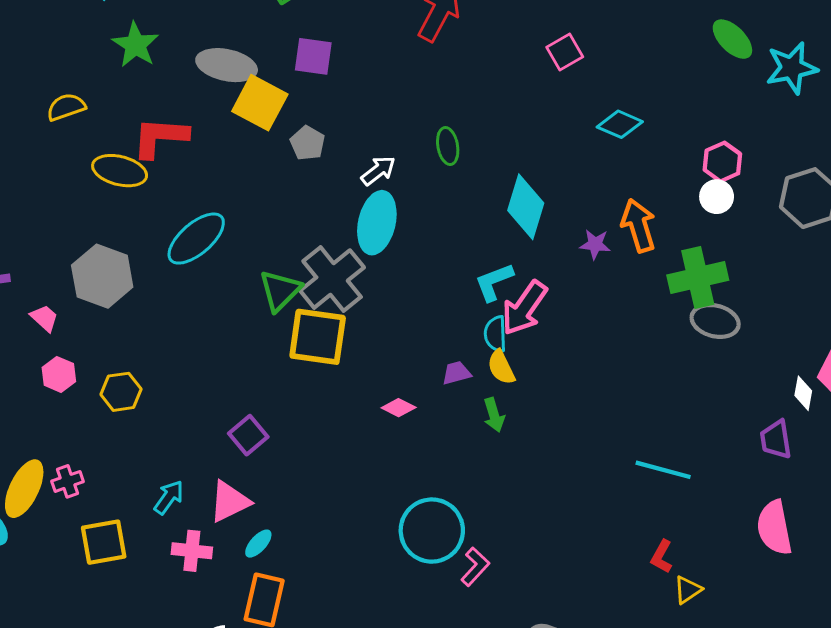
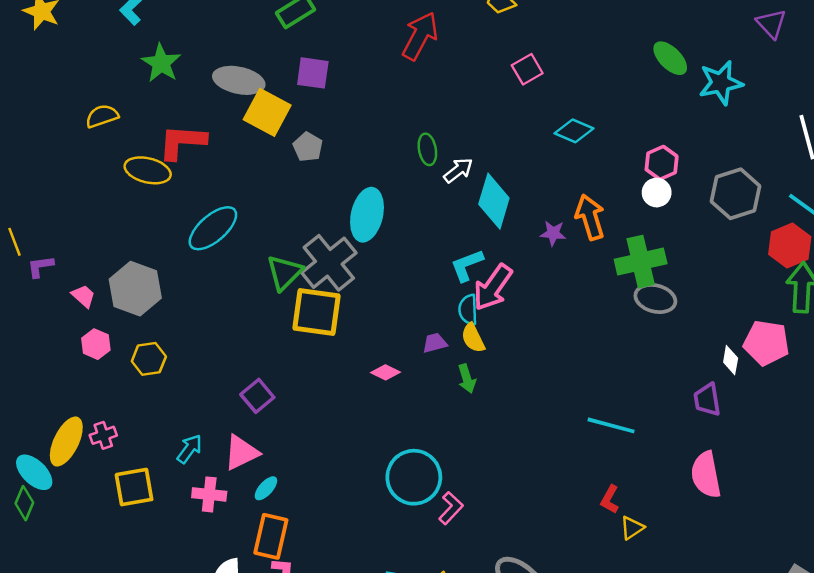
white arrow: (378, 171) -> (458, 170), moved
gray hexagon: (102, 276) -> (135, 289), moved

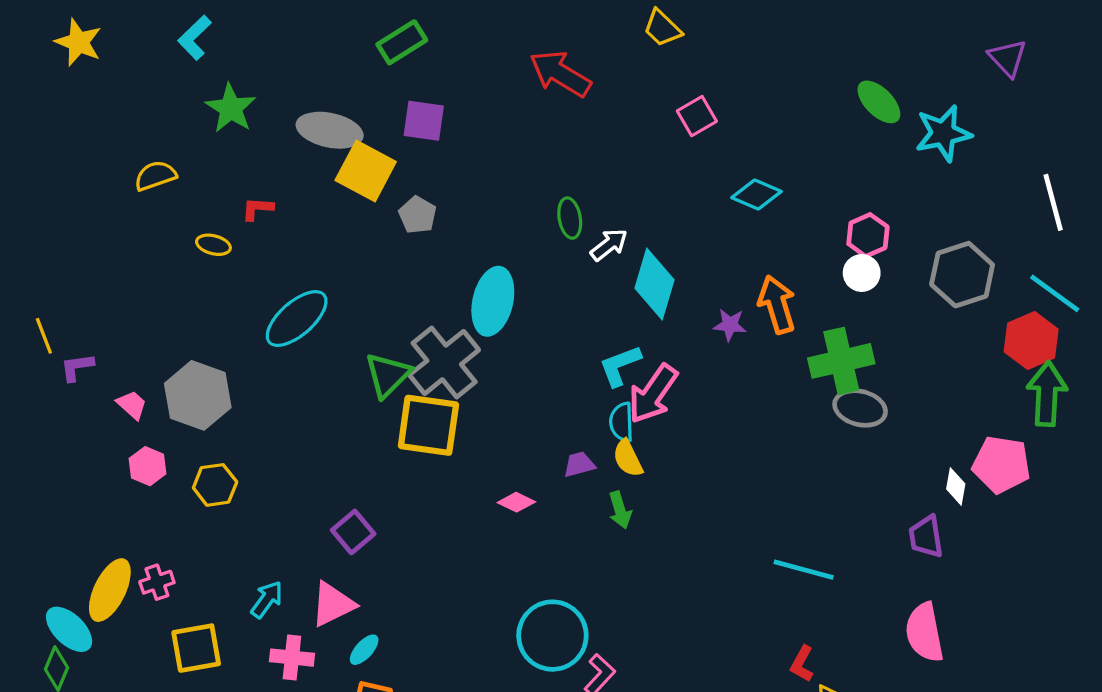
red arrow: (420, 36) -> (560, 74), turned -87
red L-shape: (182, 142) -> (257, 209), size x0.5
yellow ellipse: (148, 170) -> (213, 245), size x0.6

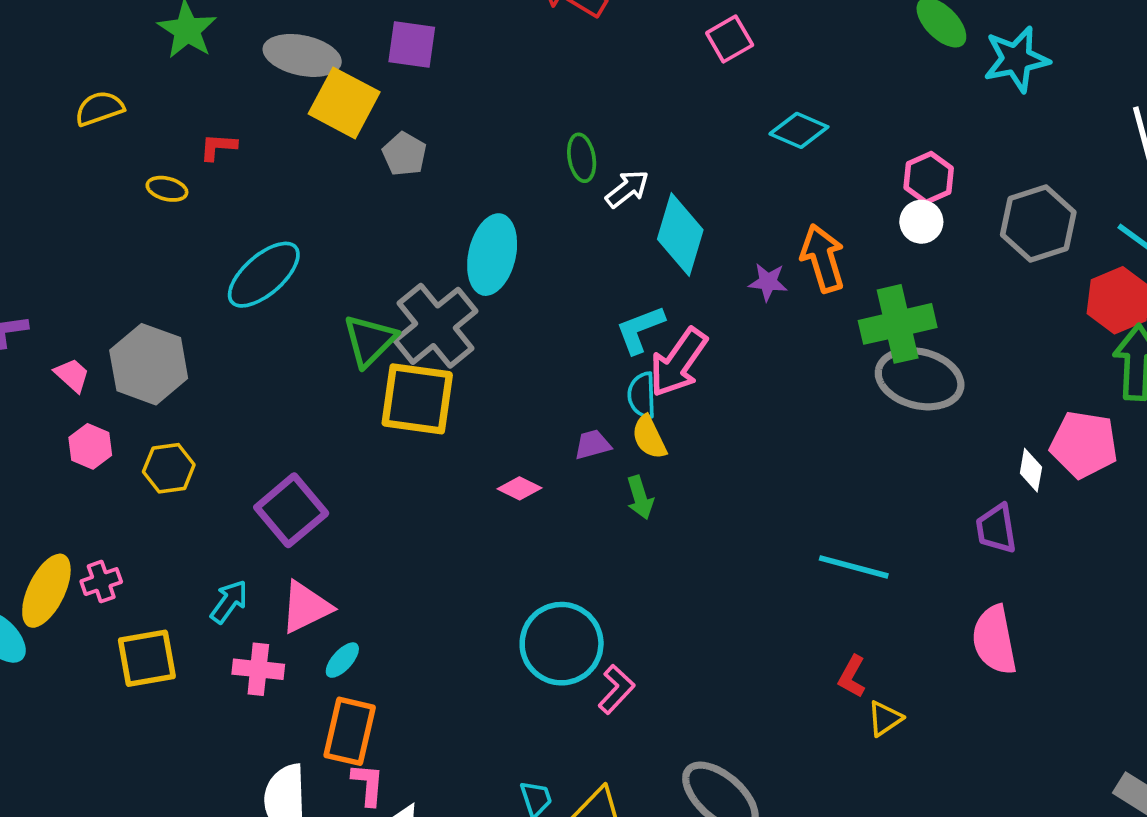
gray ellipse: (860, 408) -> (920, 379), size x1.4
purple square: (353, 532) -> (291, 510), moved, size x1.4

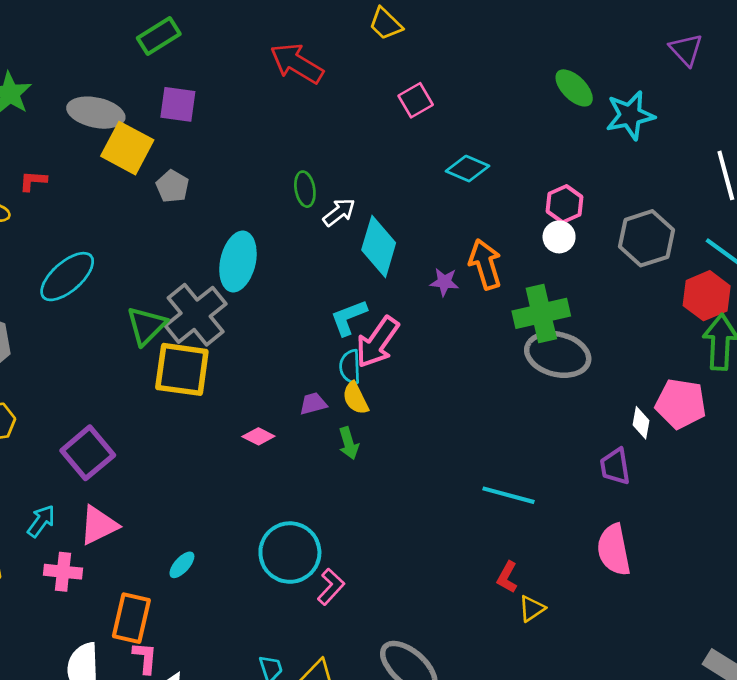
cyan ellipse: (342, 660) -> (182, 565), moved

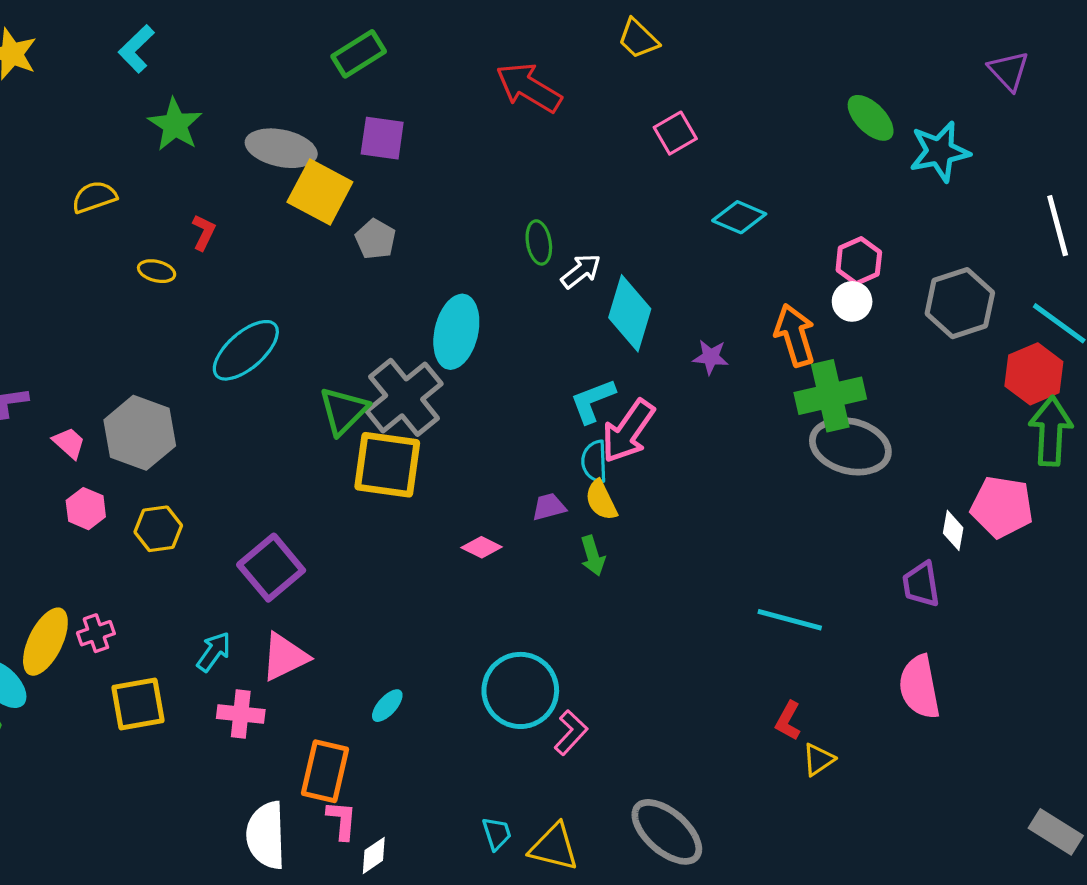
red L-shape: (33, 181) -> (204, 232), turned 112
orange arrow: (485, 264) -> (795, 335), moved

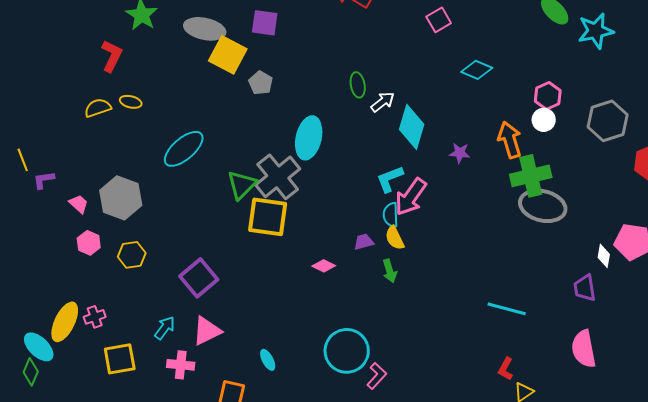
yellow semicircle: (94, 197) -> (98, 108), moved
red L-shape: (204, 232) -> (112, 56), moved, size x1.5
cyan ellipse: (387, 706) -> (268, 360), turned -70

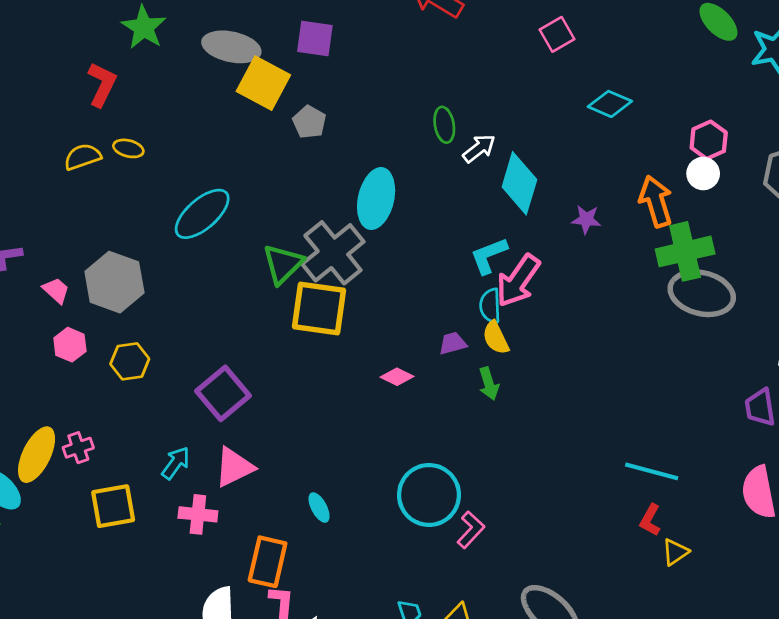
cyan line: (507, 309) -> (652, 471), moved

